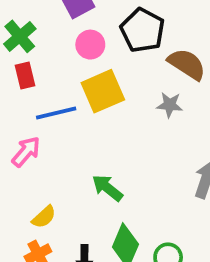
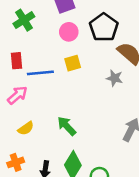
red rectangle: (25, 75) -> (16, 61), moved
yellow square: (103, 91) -> (73, 63), size x0.6
yellow semicircle: (44, 217) -> (26, 128), moved

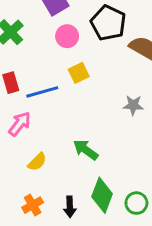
gray star: (114, 78) -> (133, 105), moved

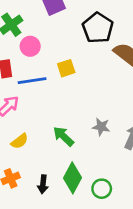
pink circle: (67, 36) -> (30, 46), moved
gray star: (133, 105) -> (101, 127), moved

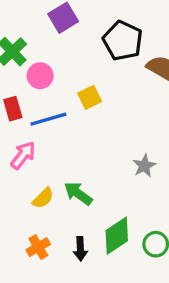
gray star: (101, 127) -> (144, 166), turned -30
green arrow: (63, 136) -> (78, 193), moved
green diamond: (72, 178) -> (117, 236), turned 36

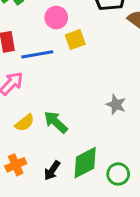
pink circle: (40, 76) -> (56, 18), moved
gray star: (144, 166) -> (116, 105), turned -30
black arrow: (80, 249) -> (52, 171), turned 30

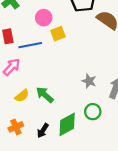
green circle: (118, 174) -> (93, 112), moved

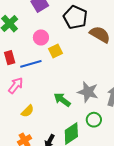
gray star: (89, 81) -> (88, 92), size x1.5
green arrow: (45, 95) -> (62, 100), moved

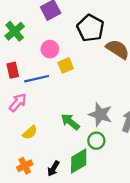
green circle: (94, 120) -> (96, 141), moved

